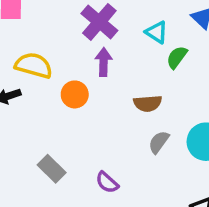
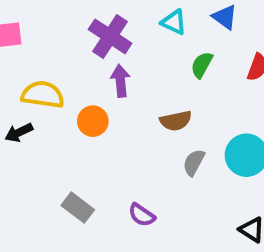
cyan triangle: (157, 32) -> (174, 22), moved

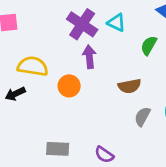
cyan triangle: (174, 22) -> (116, 23), moved
gray rectangle: (78, 208) -> (58, 149), turned -35

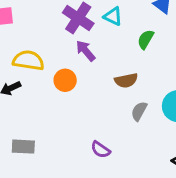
purple arrow: (89, 57) -> (86, 51), turned -35
gray rectangle: (58, 149) -> (23, 147), moved

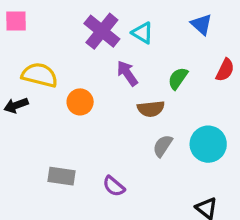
green semicircle: (146, 39) -> (178, 78), moved
purple arrow: (86, 51) -> (127, 73), moved
gray rectangle: (23, 147) -> (62, 176), moved

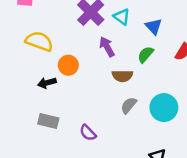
blue triangle: (201, 24) -> (154, 26), moved
black arrow: (16, 105) -> (47, 83), moved

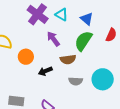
green semicircle: (146, 55) -> (83, 41), size x1.5
black arrow: (47, 83) -> (45, 71), moved
gray semicircle: (129, 105) -> (76, 81), turned -120

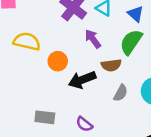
black arrow: (45, 71) -> (82, 80), size x1.5
gray semicircle: (76, 81) -> (121, 93), turned -64

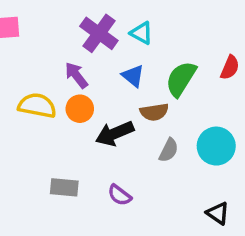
blue triangle: (136, 14) -> (133, 76), moved
purple arrow: (93, 39) -> (76, 75), moved
yellow semicircle: (27, 41) -> (37, 106), moved

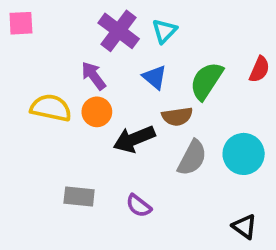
cyan triangle: (141, 33) -> (164, 31), turned 45
gray semicircle: (169, 150) -> (192, 158), size x1.4

